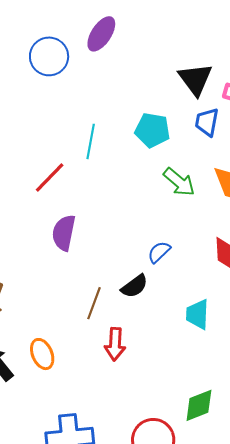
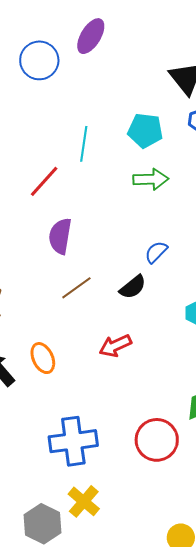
green arrow: (179, 182) -> (151, 179), moved, turned -40
brown line: (94, 303) -> (76, 288), moved, turned 36
red arrow: (115, 344) -> (115, 346), turned 64

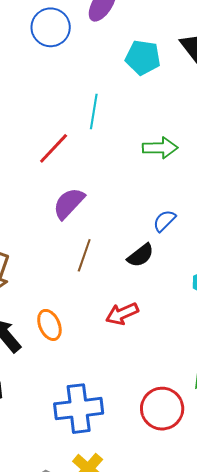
cyan pentagon: (145, 131) -> (143, 57), moved
purple semicircle: (60, 236) -> (69, 203), turned 33
brown line: (76, 288) -> (84, 255), turned -36

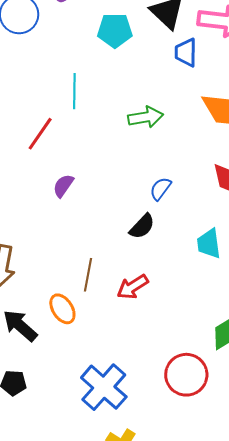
purple semicircle: (69, 203) -> (63, 186), size x0.7
brown line: (84, 255) -> (88, 275), moved
blue cross: (79, 409) -> (104, 387), turned -33

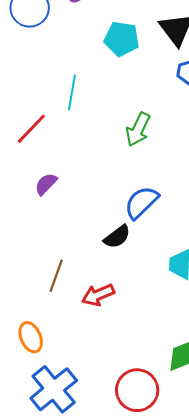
green arrow: (146, 117) -> (138, 129), turned 116
blue semicircle: (161, 189) -> (141, 202), size x1.5
orange ellipse: (62, 309) -> (31, 337), moved

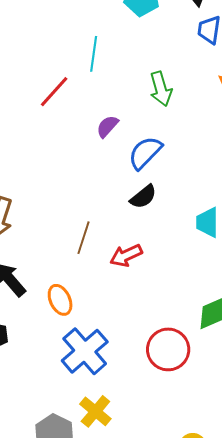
green arrow: (138, 129) -> (161, 89), turned -40
purple semicircle: (46, 184) -> (107, 126), moved
blue semicircle: (141, 202) -> (145, 153), moved

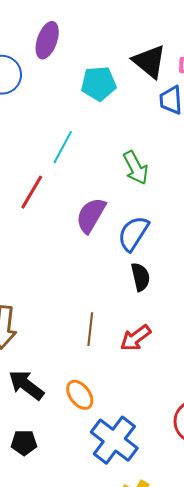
cyan line: (94, 54) -> (63, 147), turned 32
purple semicircle: (107, 126) -> (91, 215), size x1.5
black semicircle: (143, 197) -> (140, 277), turned -52

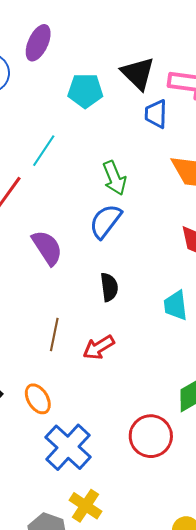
purple semicircle: (91, 215) -> (47, 248), moved, turned 111
blue semicircle: (133, 233) -> (106, 221), moved

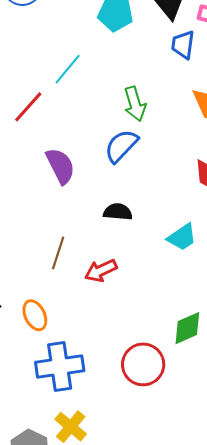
black semicircle: (109, 287) -> (118, 212), turned -84
cyan trapezoid: (176, 305) -> (182, 237), turned -124
blue cross: (68, 447) -> (60, 366), turned 33

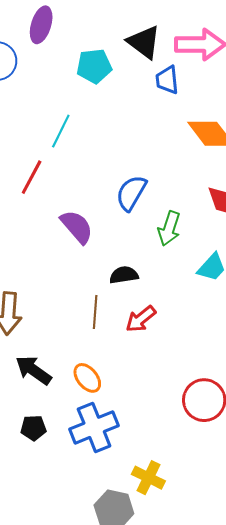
green arrow: (135, 104) -> (169, 228), moved, turned 48
black semicircle: (118, 212) -> (124, 275), moved
blue cross: (60, 366) -> (94, 427), moved

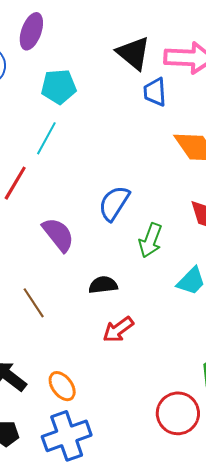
cyan pentagon: (94, 66) -> (59, 87), moved
brown line: (95, 312) -> (34, 303), moved, turned -40

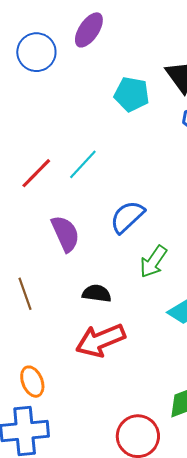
cyan pentagon: (59, 87) -> (132, 94), moved
cyan line: (46, 138) -> (83, 164), moved
red arrow: (118, 330) -> (100, 340), size x1.5

